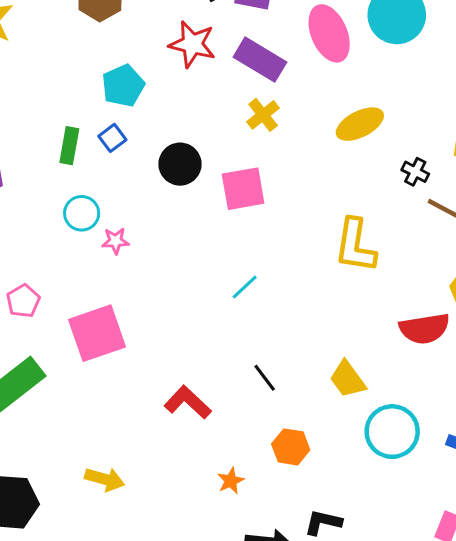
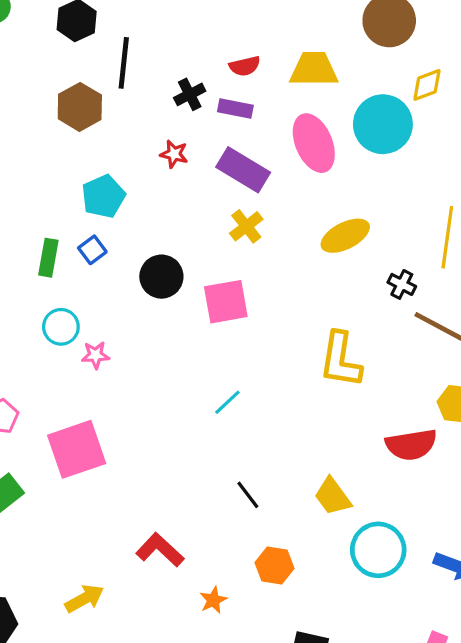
red star: (192, 44) -> (174, 154), size x0.6
red L-shape: (188, 402) -> (160, 550), moved
yellow arrow: (105, 479) -> (84, 599), turned -45

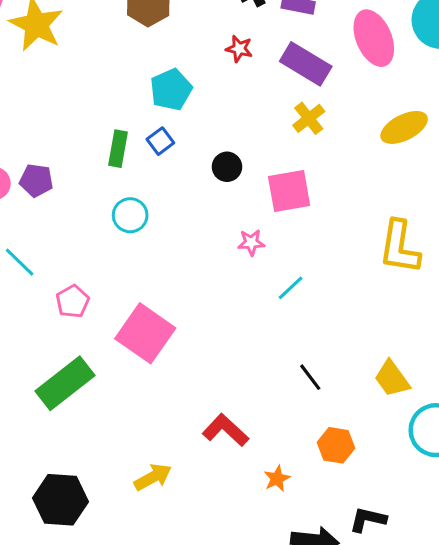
black circle: (161, 277) -> (227, 167), size x0.7
pink star: (95, 355) -> (251, 242), moved
pink square: (77, 449) -> (145, 333), turned -36

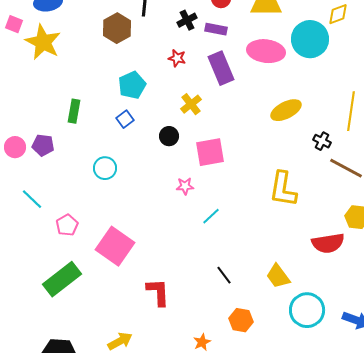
pink ellipse: (374, 38) -> (266, 51), turned -60
purple rectangle: (306, 64) -> (221, 68), turned 36
yellow cross: (309, 118) -> (191, 104), moved
green rectangle: (118, 149) -> (74, 111), moved
red L-shape: (225, 430) -> (158, 292), moved, turned 44

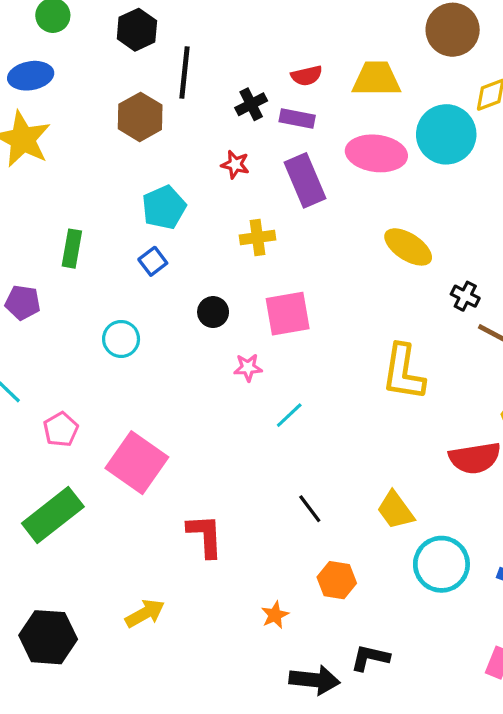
yellow cross: (191, 104) -> (257, 237), turned 30
yellow ellipse: (286, 110) -> (408, 247), turned 60
black circle: (169, 136) -> (213, 312), moved

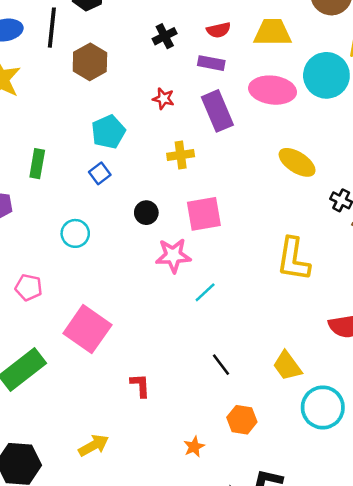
black line: (185, 73) -> (52, 28), moved
black cross: (251, 104) -> (165, 36), moved
pink star: (248, 368) -> (173, 256), size x1.6
pink pentagon: (61, 429) -> (29, 287), moved, turned -30
red L-shape: (205, 536) -> (140, 385), size x0.7

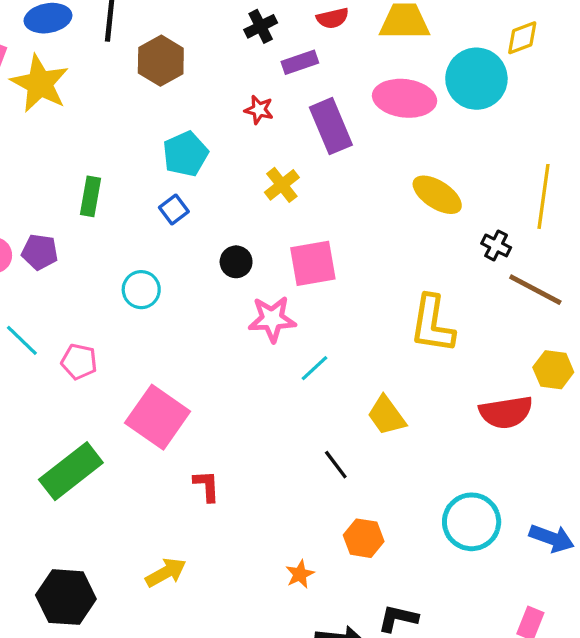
purple rectangle: (211, 63) -> (300, 62), moved, turned -30
yellow cross: (181, 155) -> (282, 185), turned -30
yellow trapezoid: (287, 366) -> (387, 416), moved
red L-shape: (140, 385) -> (207, 486), moved

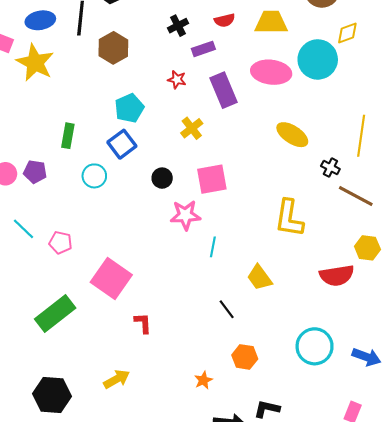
blue square: (174, 209) -> (122, 144), size x1.5
cyan circle: (141, 290) -> (94, 176), moved
cyan line: (315, 368) -> (213, 247), turned -36

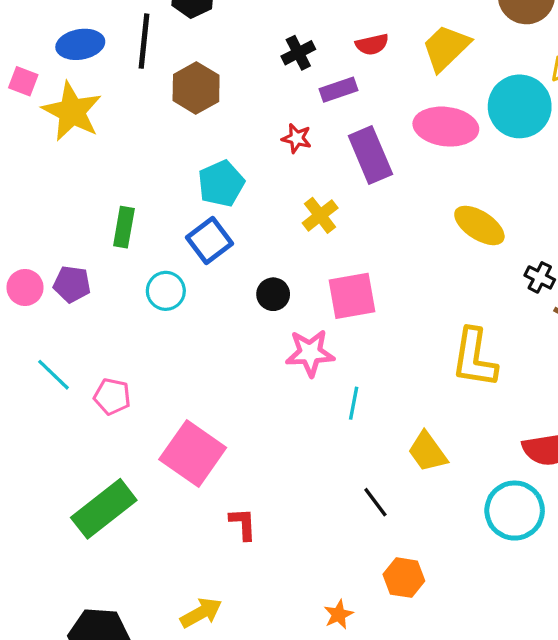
yellow trapezoid: (271, 22) -> (446, 48), turned -44
cyan circle: (315, 346) -> (515, 511), moved

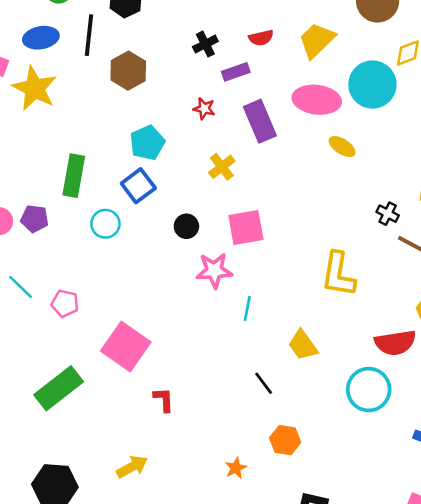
yellow ellipse: (479, 225) -> (342, 147), moved, size x0.7
green rectangle: (124, 227) -> (74, 176), size x1.4

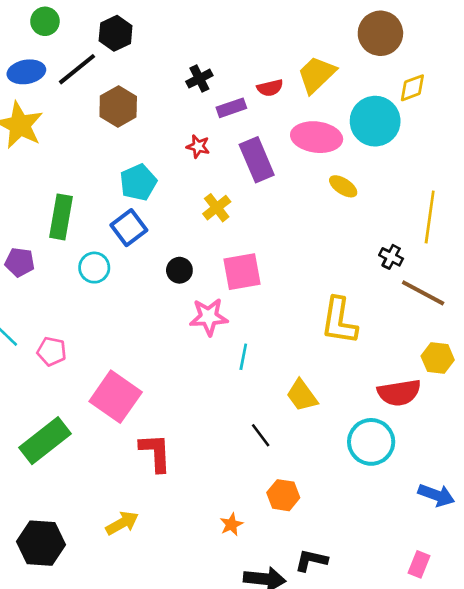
black line: (89, 35) -> (77, 69), turned 45
red semicircle: (261, 38) -> (270, 88), moved
red L-shape: (164, 400) -> (155, 453), size x1.5

